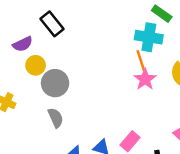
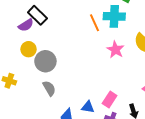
purple semicircle: (23, 44) -> (26, 25), moved
orange line: (141, 61) -> (94, 23), moved

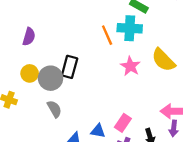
black rectangle: (37, 15) -> (70, 67), moved, turned 60
purple semicircle: (26, 25) -> (29, 37), turned -42
yellow circle: (29, 49) -> (30, 73), moved

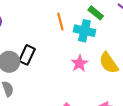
orange line: (107, 35) -> (60, 22), moved

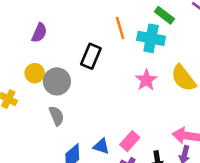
black rectangle: (27, 55) -> (91, 56), moved

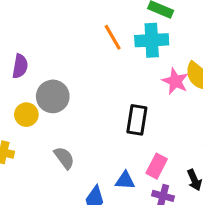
black rectangle: (91, 56) -> (137, 120), moved
pink star: (146, 80) -> (175, 81), moved
gray circle: (57, 81) -> (53, 96), moved

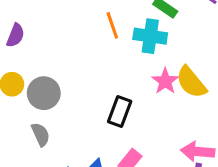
gray circle: (53, 96) -> (44, 93), moved

